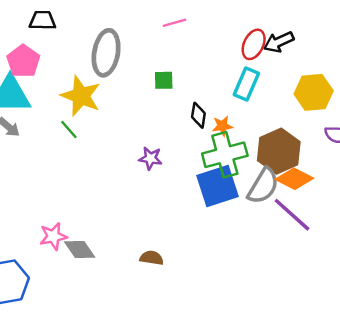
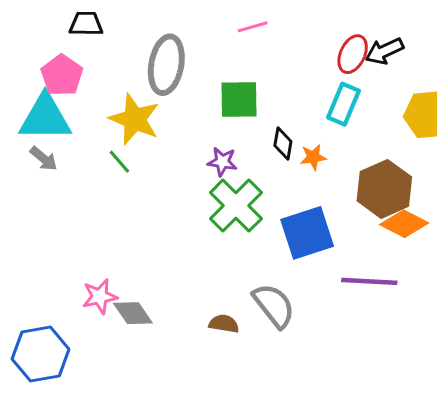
green square: (164, 80) -> (239, 100), size x1.6
green cross: (225, 155) -> (236, 206), moved, turned -30
purple star: (150, 158) -> (222, 162), moved
gray semicircle: (263, 186) -> (274, 306), moved, turned -69
purple line: (292, 215) -> (369, 281), moved, turned -39

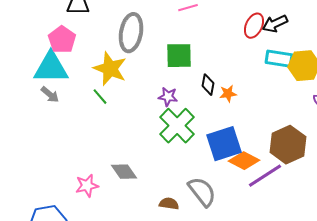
cyan rectangle: (343, 104) -> (279, 59), moved, turned 76
brown hexagon: (384, 189) -> (288, 145), moved
orange diamond: (404, 224) -> (244, 161), moved
purple line: (369, 281) -> (265, 176), turned -36
gray diamond: (133, 313) -> (124, 172), moved

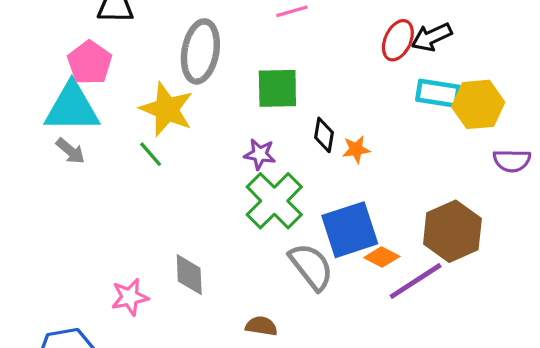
orange diamond: (244, 161) -> (382, 257), size x0.7
gray diamond: (124, 172) -> (189, 275), turned 32
gray semicircle: (202, 192) -> (311, 267), moved

